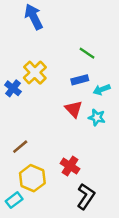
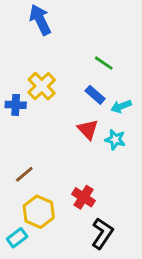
blue rectangle: (80, 80) -> (95, 95), turned 56
blue cross: (13, 88) -> (16, 105), turned -35

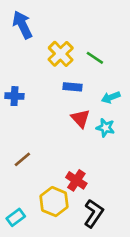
blue arrow: (40, 20) -> (22, 25), moved
yellow cross: (42, 86) -> (61, 54), moved
blue rectangle: (95, 95) -> (72, 87), moved, turned -36
yellow hexagon: (39, 212) -> (54, 202), moved

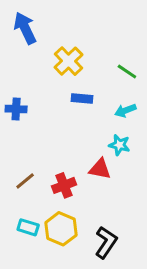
green line: (95, 58) -> (127, 72), moved
red triangle: (80, 118) -> (100, 169), moved, turned -36
red cross: (76, 180) -> (64, 185), moved, turned 36
cyan rectangle: (16, 217) -> (28, 227), moved, turned 54

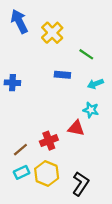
yellow cross: (68, 61) -> (52, 33), moved
green line: (127, 72) -> (86, 54), moved
brown line: (25, 181) -> (20, 150), moved
cyan rectangle: (28, 227) -> (22, 172), turned -42

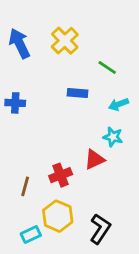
blue arrow: (19, 21) -> (19, 43), moved
red triangle: (76, 128) -> (94, 160), turned -36
brown line: (20, 150) -> (25, 186), turned -35
cyan rectangle: (22, 172) -> (31, 235), moved

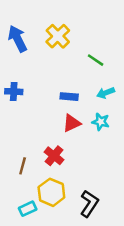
blue rectangle: (78, 93) -> (69, 97), moved
red triangle: (94, 160) -> (72, 123), moved
red cross: (61, 175) -> (54, 156), turned -30

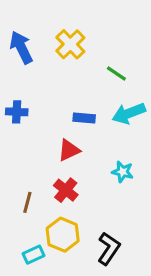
cyan arrow: (106, 93) -> (129, 113), size x1.5
cyan star: (101, 122) -> (123, 172), moved
red triangle: (72, 123) -> (69, 150), moved

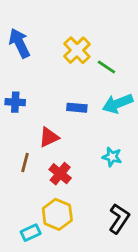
yellow cross: (70, 44) -> (77, 50), moved
red triangle: (69, 150) -> (49, 137), moved
brown line: (27, 202) -> (25, 162), moved
black L-shape: (109, 248) -> (119, 219), moved

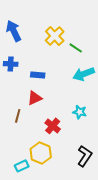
blue cross: (15, 102) -> (11, 64), moved
blue rectangle: (77, 108) -> (38, 75), moved
red cross: (60, 174) -> (53, 126), moved

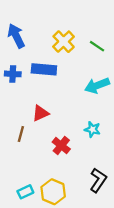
green line: (76, 48) -> (97, 46), moved
blue rectangle: (38, 75) -> (44, 69), moved, size x1.5
yellow hexagon: (41, 153) -> (53, 192), moved

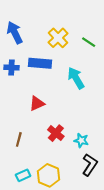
cyan arrow: (97, 85) -> (76, 78), moved, turned 80
cyan star: (92, 129) -> (81, 140), moved
brown line: (21, 134) -> (19, 139), moved

